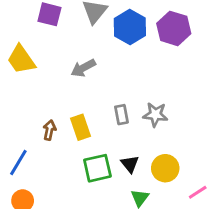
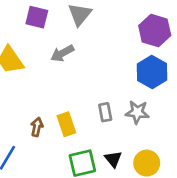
blue hexagon: (130, 27) -> (152, 72), moved
gray arrow: (83, 68) -> (62, 53), moved

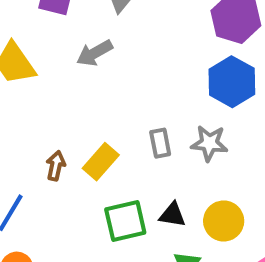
yellow rectangle: (66, 124) -> (101, 162), turned 60
black triangle: (113, 159) -> (172, 215), turned -42

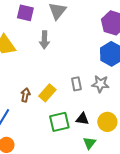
gray arrow: (95, 53) -> (44, 40), turned -60

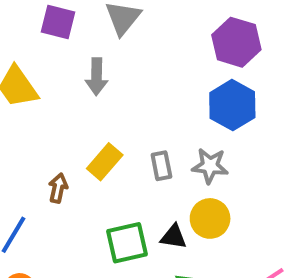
yellow rectangle: (47, 93) -> (105, 162), moved
yellow circle: (107, 122) -> (210, 218), moved

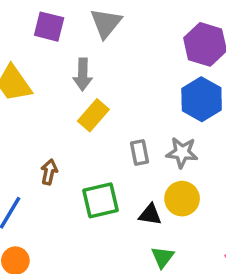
yellow rectangle: (105, 162) -> (93, 115), moved
green square: (127, 243) -> (100, 200), moved

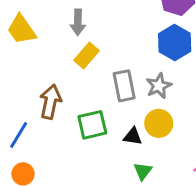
gray rectangle: (139, 152) -> (124, 86), size x1.5
gray star: (182, 152) -> (159, 86), turned -30
brown arrow: (49, 172) -> (50, 102), size x1.6

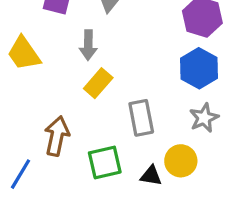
gray star: (159, 86) -> (204, 118), moved

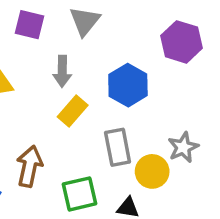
blue hexagon: (199, 68) -> (128, 85), moved
yellow circle: (181, 161) -> (152, 171), moved

